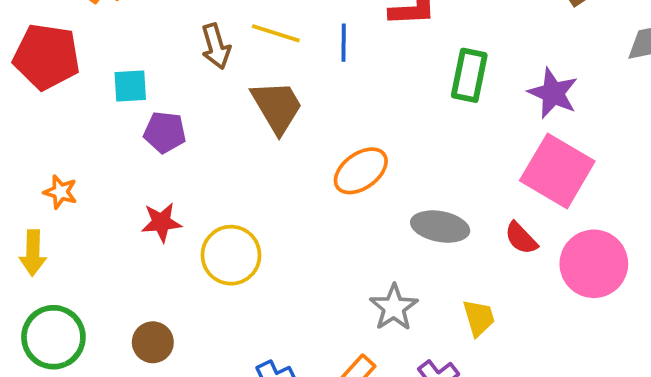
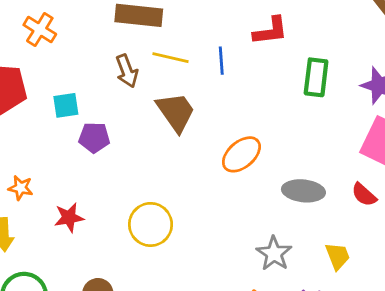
red star: (161, 222) -> (69, 217), moved

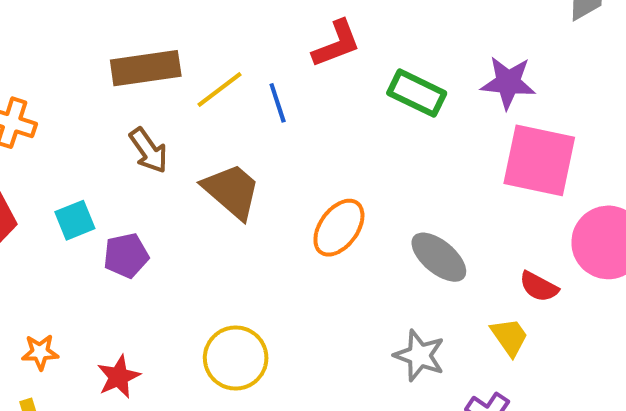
yellow line: (170, 58) -> (220, 89), moved, turned -36
green rectangle: (316, 77) -> (417, 93), turned -57
gray ellipse: (303, 191) -> (439, 257), turned 48
red semicircle: (364, 195) -> (539, 287), moved

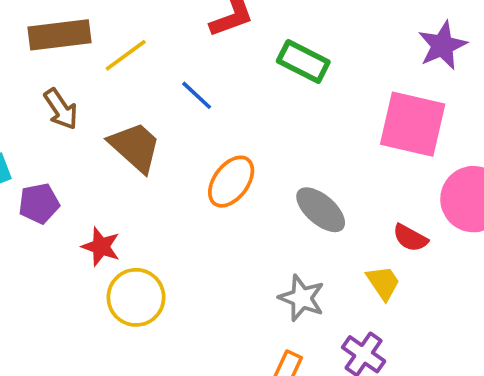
purple star: (508, 83) -> (442, 45), moved, turned -30
blue line: (278, 103) -> (197, 95), moved, turned -30
red star: (119, 377) -> (101, 247), moved, turned -30

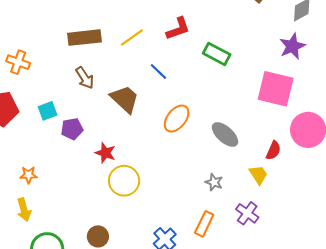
yellow line: (126, 55) -> (132, 38), moved
red semicircle: (410, 238) -> (273, 150), turned -96
gray star: (302, 298) -> (214, 182), size x0.7

